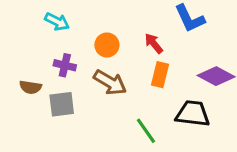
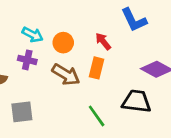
cyan arrow: (57, 22) -> (33, 35), moved
orange rectangle: (160, 75) -> (97, 68), moved
gray square: (62, 104) -> (22, 112), moved

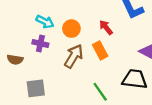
orange rectangle: (97, 68) -> (100, 50), turned -42
brown arrow: (66, 75) -> (74, 56), turned -90

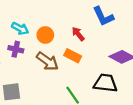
orange rectangle: (100, 50) -> (73, 56), turned -35
brown arrow: (74, 56) -> (47, 61), turned 95

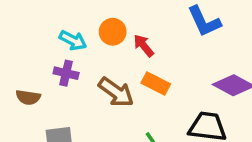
red arrow: (78, 34) -> (144, 46), moved
orange circle: (45, 35) -> (113, 32), moved

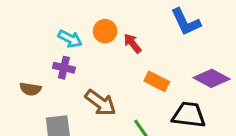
orange rectangle: (156, 84) -> (157, 81), moved
brown arrow: (116, 92) -> (100, 103), moved

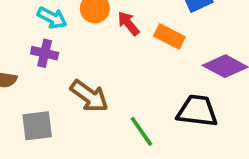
orange rectangle: (157, 81) -> (169, 36), moved

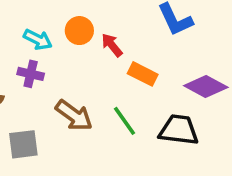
orange rectangle: (169, 36) -> (143, 74), moved
green line: (141, 131) -> (125, 121), moved

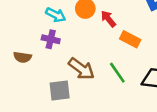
gray square: (23, 144) -> (60, 91), moved

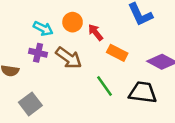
brown arrow: (81, 69) -> (69, 58), moved
gray square: (60, 91) -> (30, 104), moved, turned -30

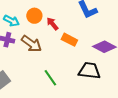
green line: (104, 86) -> (50, 78), moved

